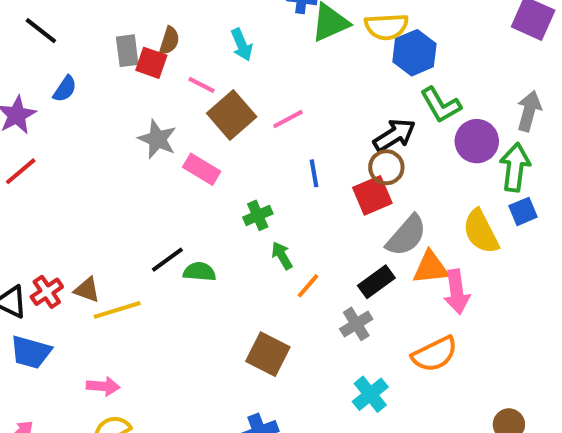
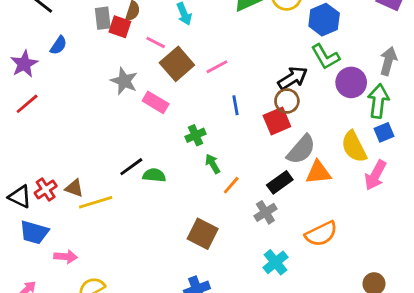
blue hexagon: (414, 53) -> (324, 20), moved
pink arrow: (457, 292) -> (375, 175), moved, turned 36
pink arrow: (103, 386) -> (66, 257), moved

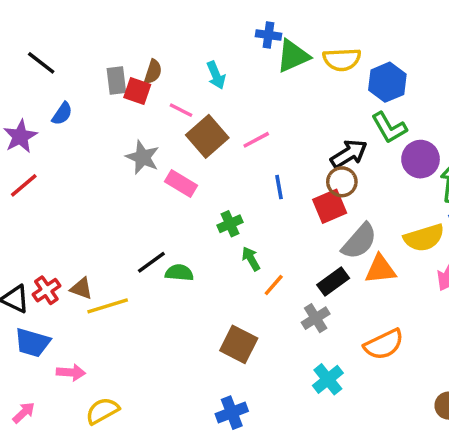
yellow semicircle: (354, 147) -> (424, 238), turned -80

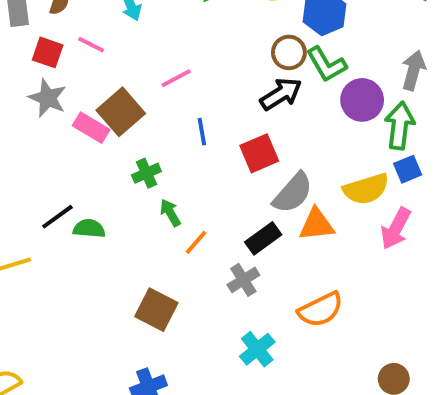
red square: (137, 91) -> (48, 52), moved
brown square: (207, 136) -> (121, 112), moved
brown circle: (342, 182) -> (289, 52), moved

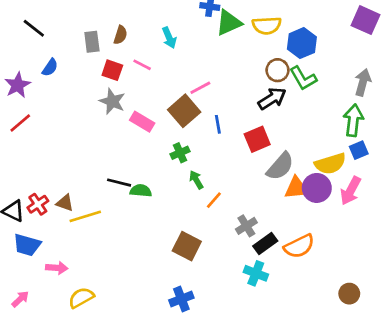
purple circle: (362, 100) -> (317, 188), moved
brown square: (121, 112) -> (184, 111), moved
black line: (57, 217) -> (119, 183), turned 50
black rectangle: (263, 238) -> (265, 243), moved
cyan cross: (257, 349) -> (256, 273), turned -30

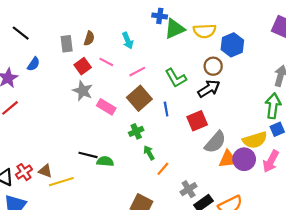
red square: (112, 70) -> (83, 66), turned 35
green L-shape: (303, 78) -> (176, 78), moved
pink line: (200, 88) -> (137, 72), moved

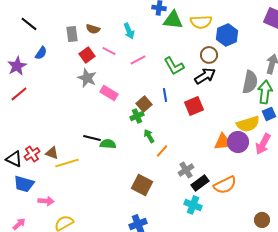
green triangle: (175, 29) -> (173, 20), turned 30
brown semicircle: (89, 38) -> (93, 29), turned 88
brown square: (139, 98) -> (144, 104), moved, size x0.7
gray semicircle: (215, 142) -> (250, 82), moved, turned -30

